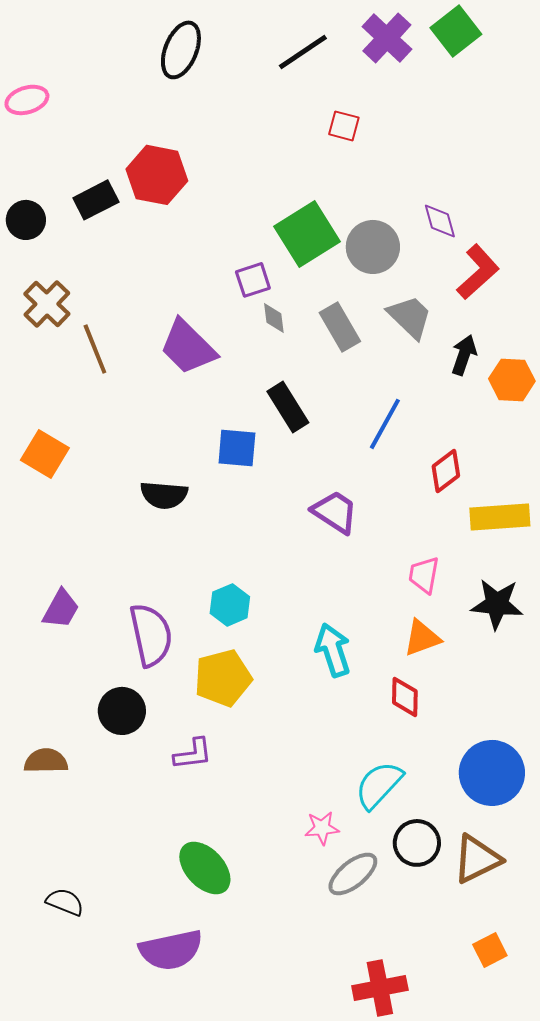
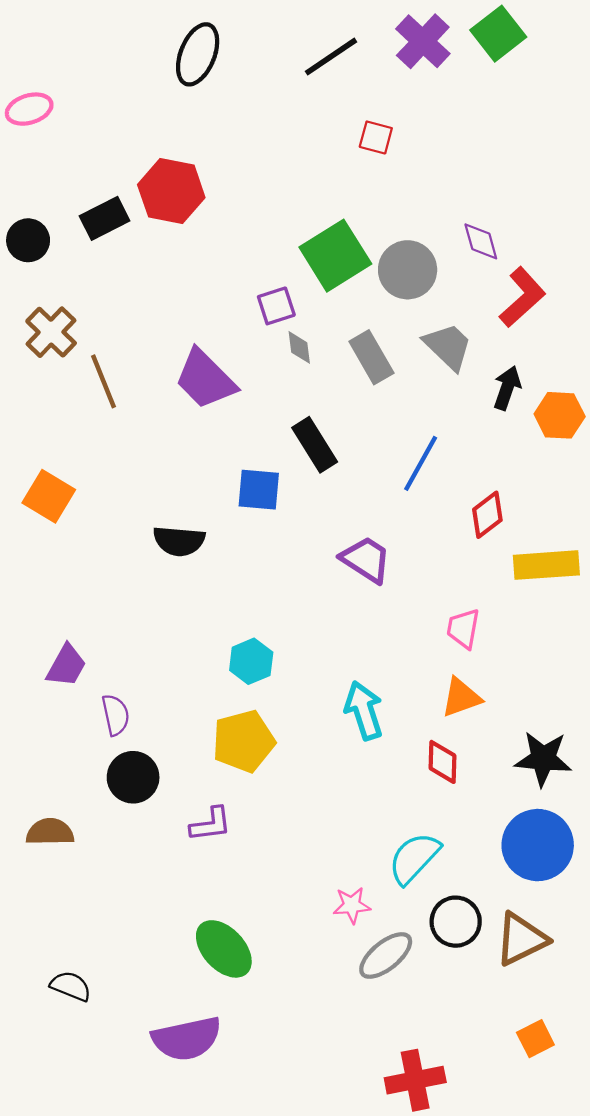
black star: (497, 604) -> (543, 759), moved
purple semicircle: (151, 635) -> (116, 715), moved, size x0.6

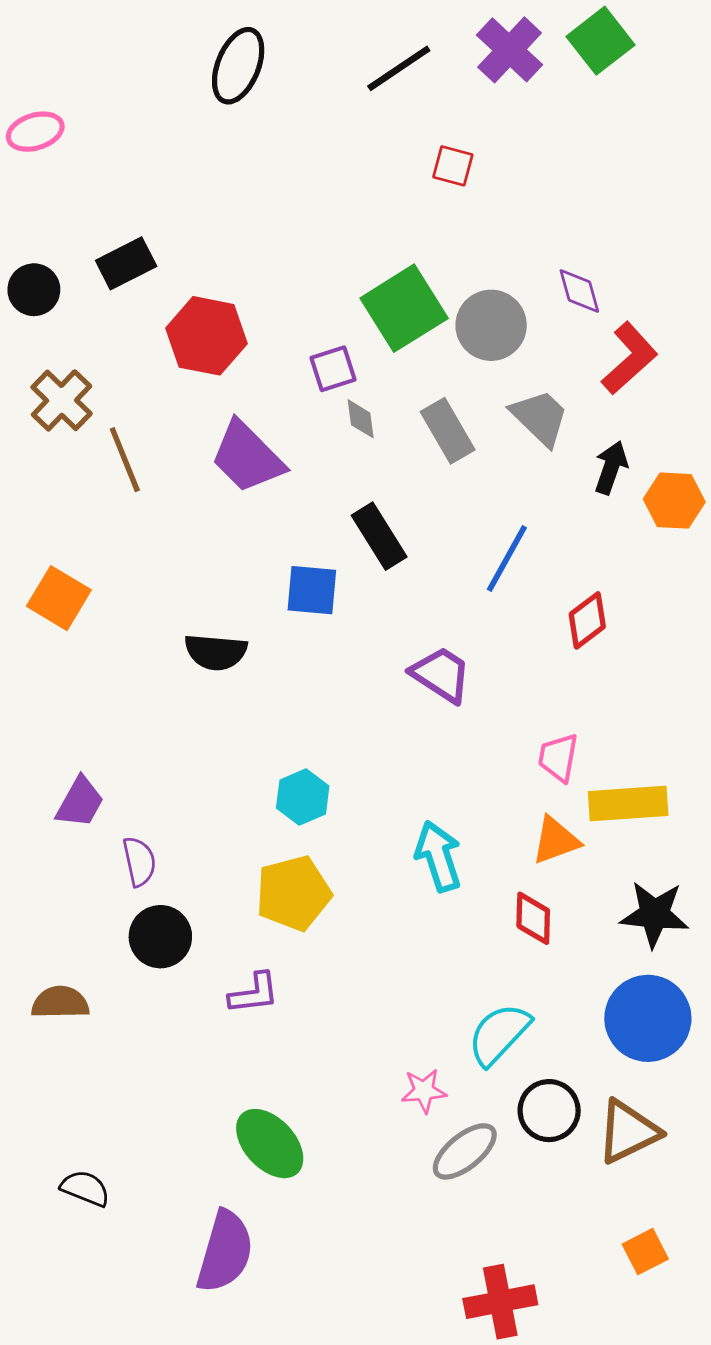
red hexagon: (171, 191) -> (206, 336), moved
yellow rectangle: (546, 565) -> (628, 804), moved
purple semicircle: (187, 1039) -> (225, 1252), turned -62

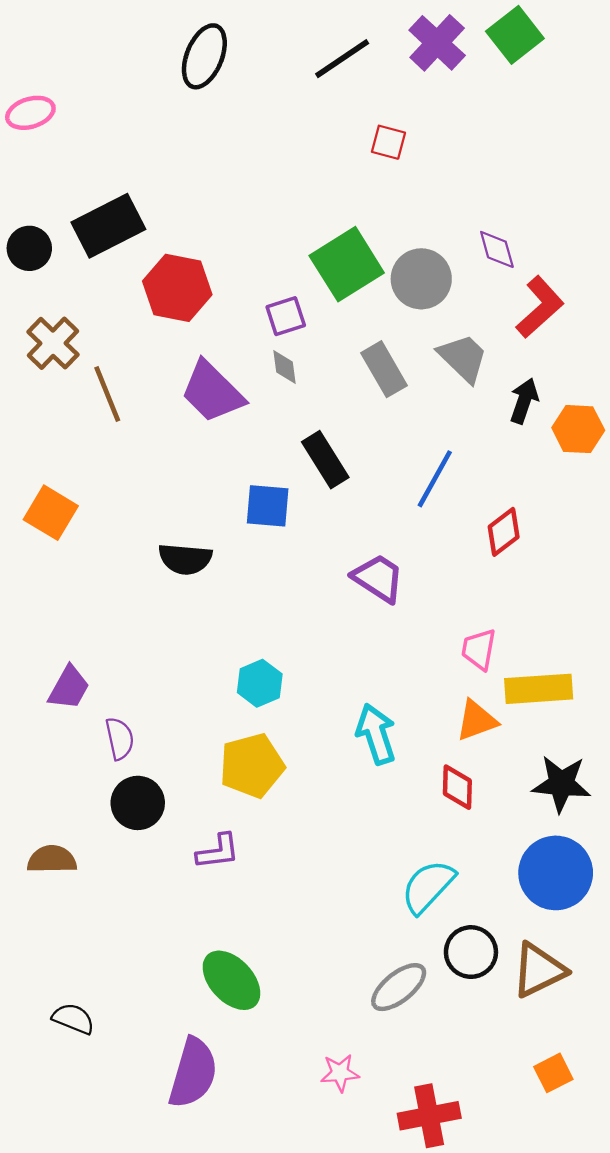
black rectangle: (126, 263) -> (108, 226), size x1.4
gray diamond: (361, 419) -> (285, 367), moved
pink star: (424, 1091) -> (340, 1073), moved

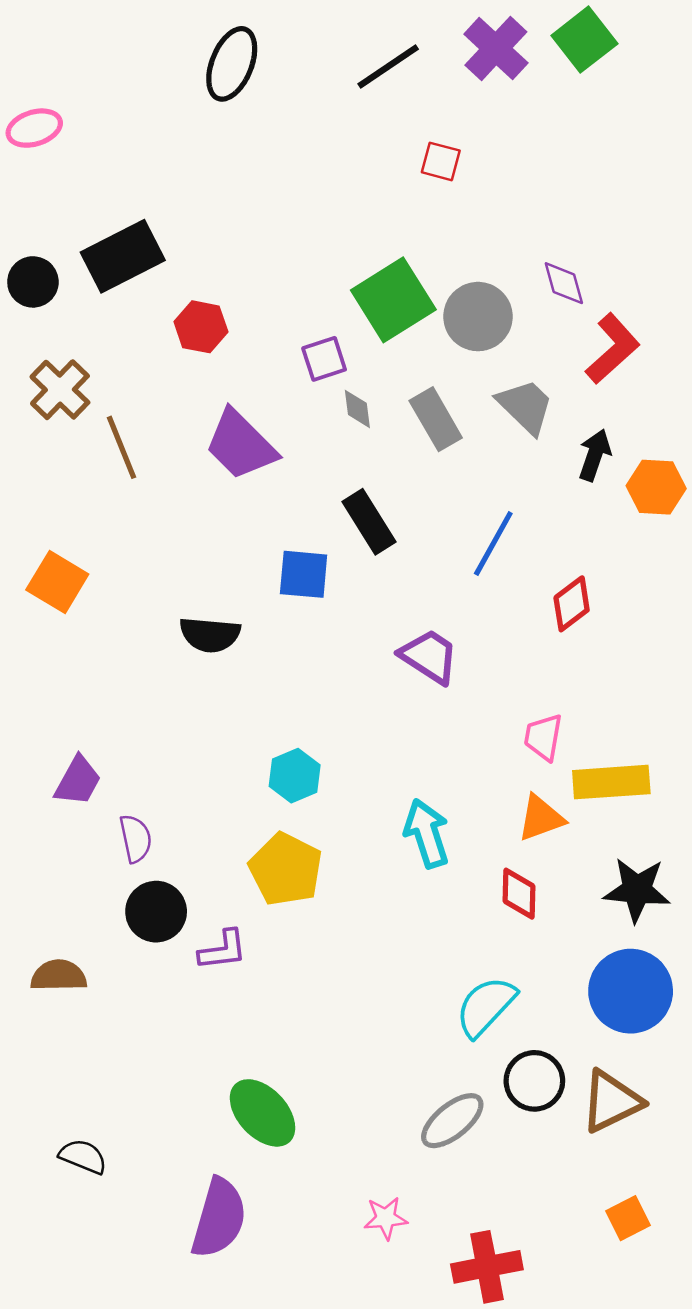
red hexagon: (177, 288) -> (201, 327), size x0.7
gray diamond: (285, 367) -> (357, 409), moved
yellow pentagon: (252, 766) -> (286, 869), turned -30
purple L-shape: (218, 852) -> (223, 950), moved

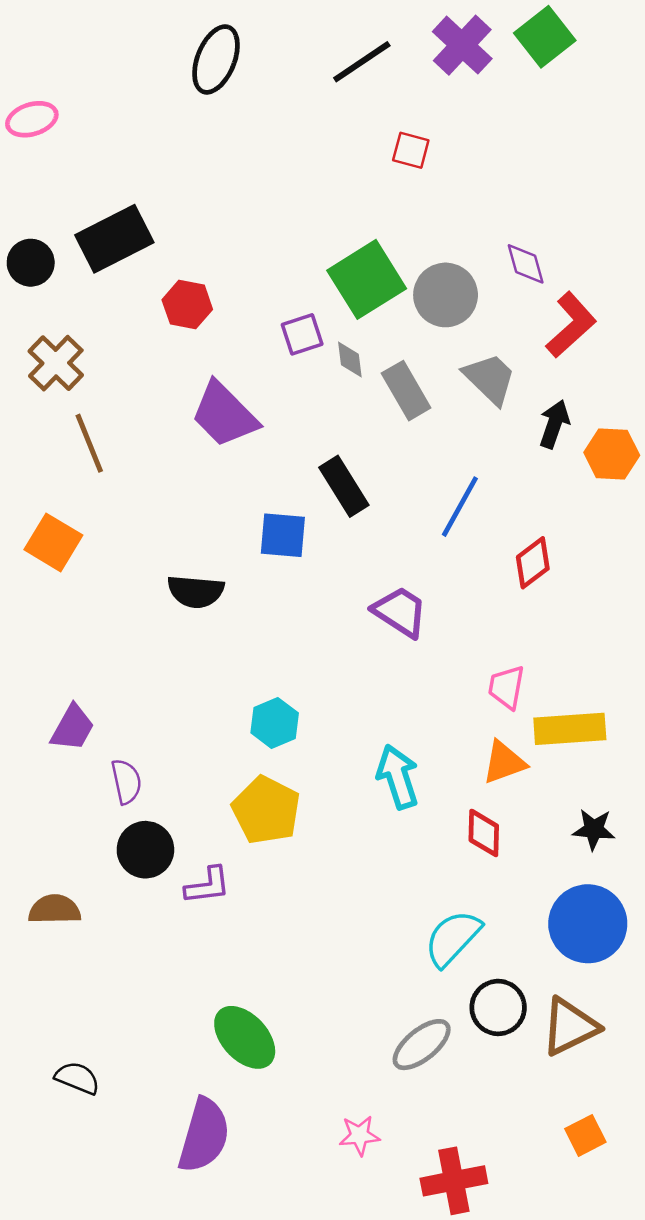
gray diamond: (357, 409) -> (350, 360), moved
brown line: (121, 447) -> (89, 443), moved
black star: (637, 890) -> (594, 829), size x0.7

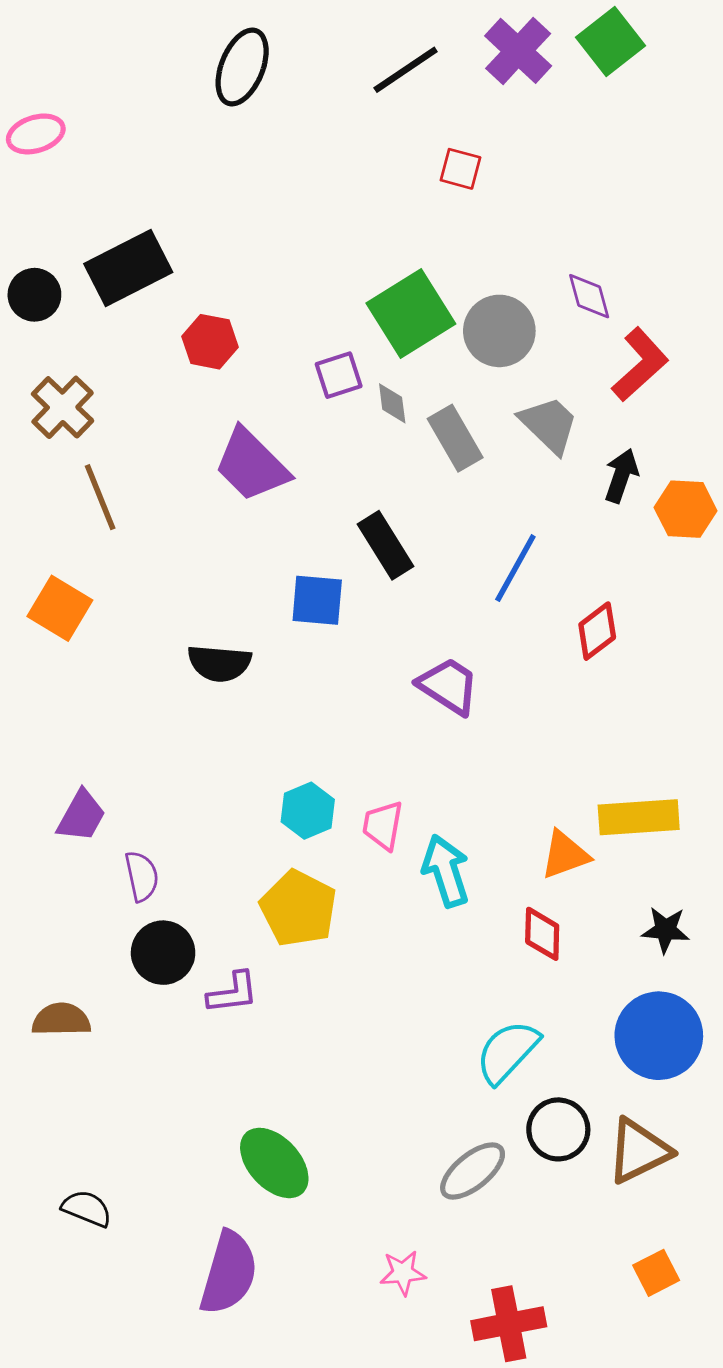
pink trapezoid: (506, 687) -> (383, 825), moved

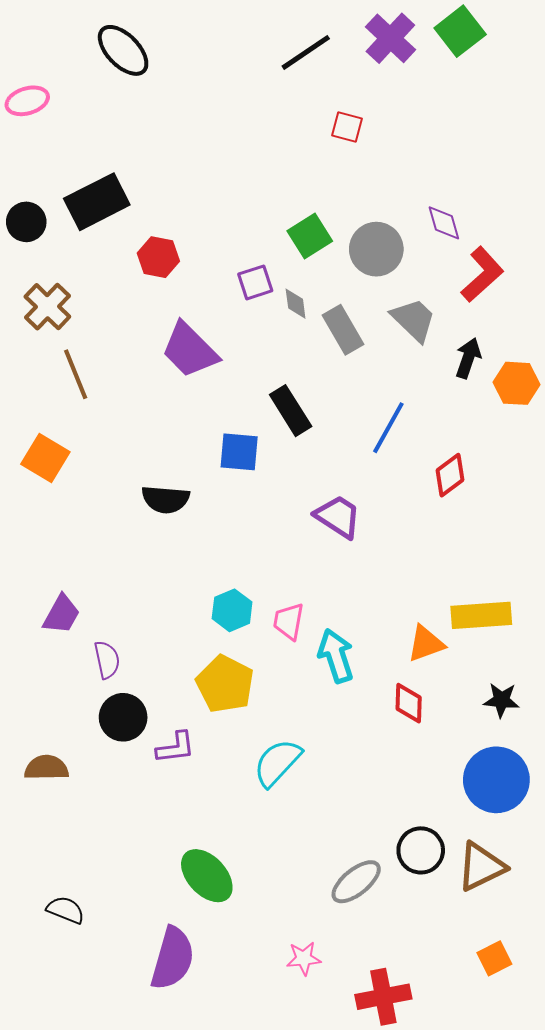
black ellipse: (242, 67) -> (123, 50), moved, turned -66
green square: (411, 314) -> (310, 236), size x0.7
cyan semicircle: (507, 1052) -> (277, 763), moved

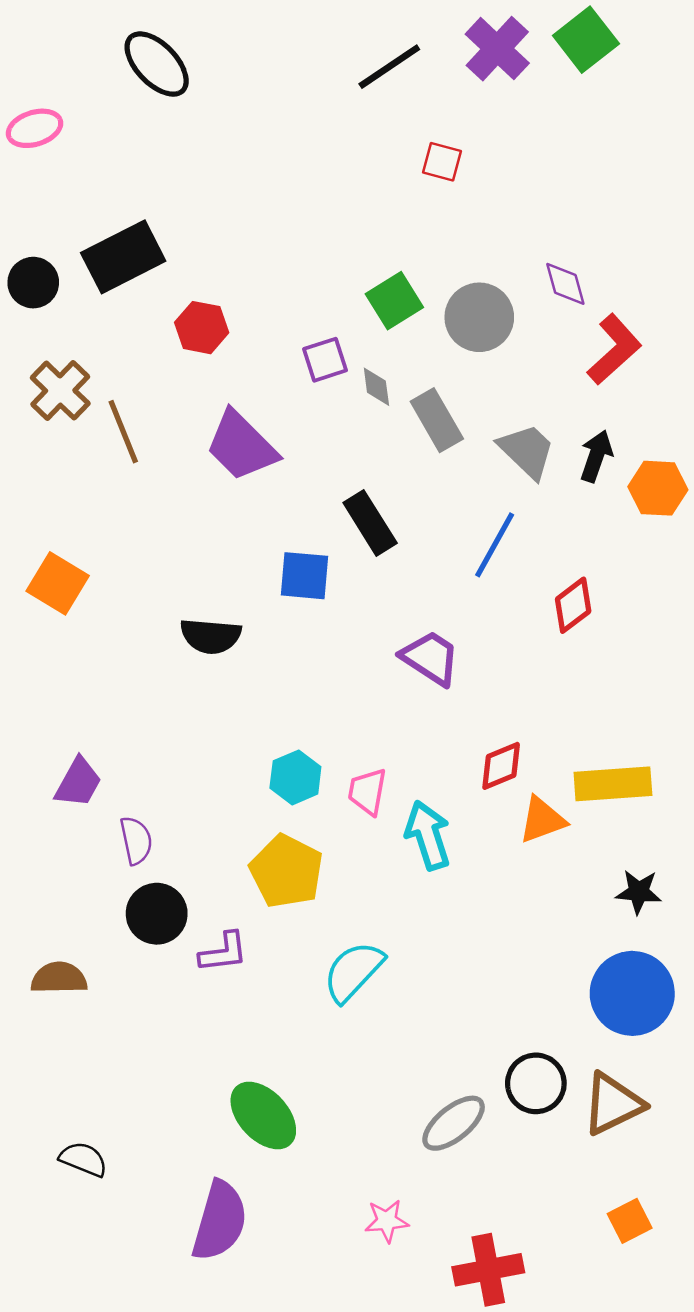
gray trapezoid: (414, 320) -> (527, 451), moved
brown line: (76, 374) -> (123, 432), moved
red diamond: (409, 703) -> (501, 766), moved, turned 66

